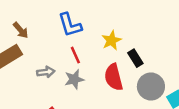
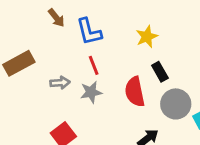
brown arrow: (21, 30) -> (56, 18), moved
yellow star: (111, 40) -> (147, 37), moved

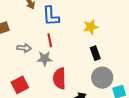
red semicircle: (135, 92) -> (59, 78), moved

